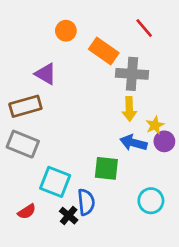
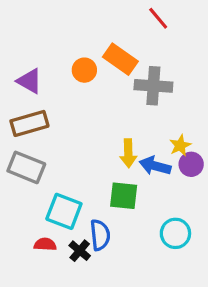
red line: (144, 28) -> (158, 18), moved
orange circle: (66, 31) -> (84, 70), moved
purple triangle: (46, 74) -> (29, 81), moved
yellow arrow: (129, 109) -> (128, 153), moved
red semicircle: (27, 212) -> (45, 244), moved, turned -144

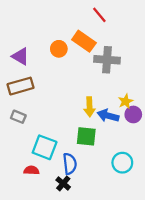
red line: (158, 18) -> (99, 15), moved
gray rectangle: (26, 167) -> (18, 117), size x0.6
black cross: (80, 251) -> (63, 183), moved

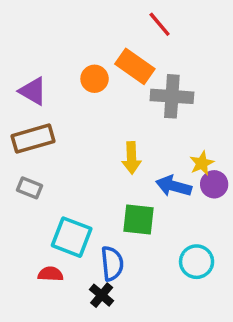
yellow arrow: (89, 107) -> (131, 158), moved

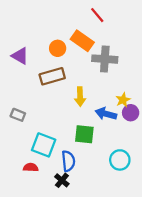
brown rectangle: (33, 139) -> (52, 76), moved

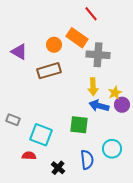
yellow arrow: (80, 97) -> (93, 87), moved
gray rectangle: (18, 115) -> (13, 120), moved
blue semicircle: (68, 161) -> (87, 160), moved

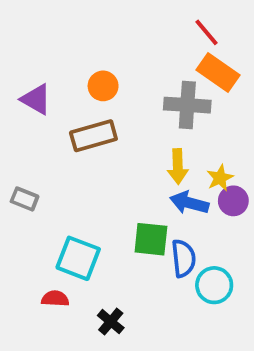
red line: (91, 14) -> (207, 32), moved
orange rectangle: (77, 38) -> (218, 73), moved
gray rectangle: (13, 120) -> (25, 199), moved
blue semicircle: (87, 160) -> (184, 258), moved

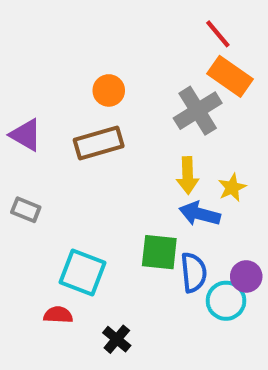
purple triangle: (36, 99) -> (26, 135), moved
gray cross: (187, 105) -> (198, 111), turned -36
purple circle: (233, 201) -> (246, 276), moved

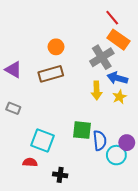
blue arrow: (200, 214) -> (117, 78), moved
black cross: (117, 339) -> (60, 175), turned -32

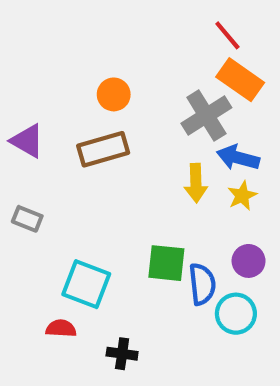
purple circle: (127, 143) -> (249, 261), moved

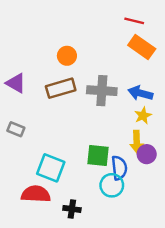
red line: (227, 35) -> (134, 21), turned -36
gray cross: (206, 116) -> (102, 91), moved, turned 36
yellow arrow: (196, 183) -> (137, 142), moved
cyan circle: (236, 314) -> (112, 185), moved
red semicircle: (61, 328) -> (36, 194), size x1.6

